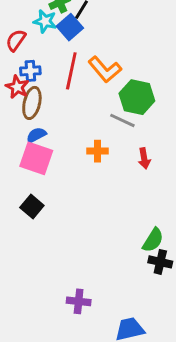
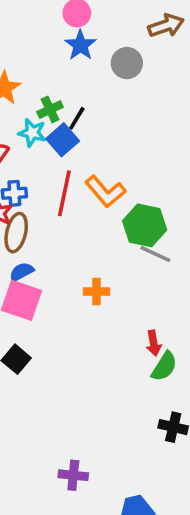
gray line: (122, 120) -> (155, 254), moved
red arrow: (144, 158) -> (154, 343), moved
green semicircle: (153, 240) -> (164, 366), moved

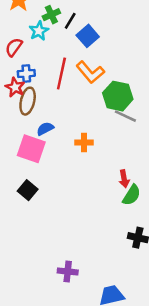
cyan star: (32, 133) -> (39, 31), turned 30
blue square: (63, 140) -> (88, 36), moved
blue semicircle: (22, 272) -> (45, 129), moved

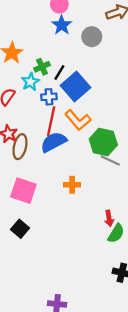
blue square: (88, 36) -> (76, 86), size x1.4
blue cross: (26, 73) -> (49, 97), moved
blue semicircle: (45, 129) -> (54, 142), moved, size x1.6

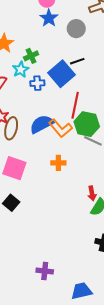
black line: (59, 73) -> (77, 61), moved, turned 40
orange L-shape: (78, 120) -> (60, 128), moved
red line: (51, 121) -> (75, 105), moved

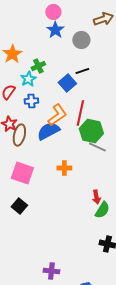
blue square: (61, 74) -> (67, 83), size x0.7
blue cross: (37, 83) -> (31, 101), moved
orange L-shape: (60, 128) -> (57, 115), moved, turned -85

